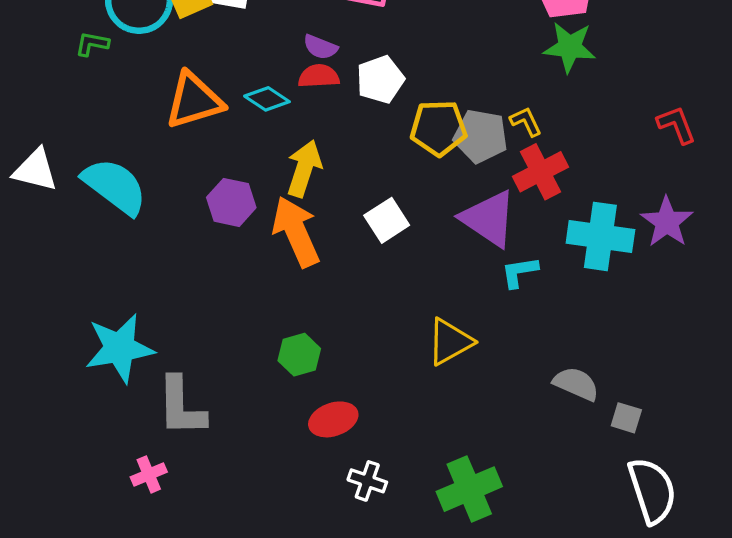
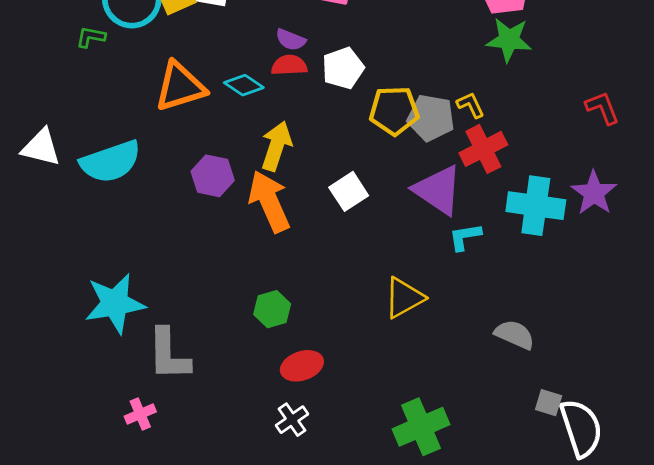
cyan semicircle: (115, 186) -> (111, 162), turned 124
gray square: (626, 418) -> (549, 403), moved
white cross: (367, 481) -> (292, 420), moved, turned 36

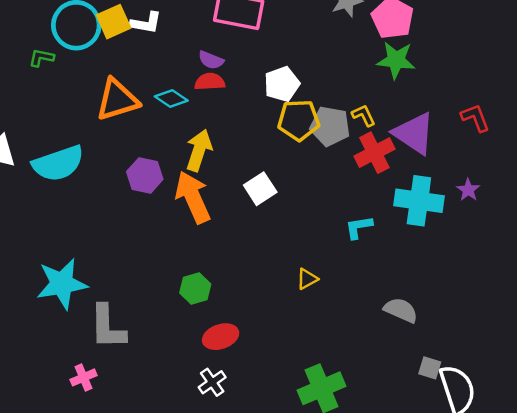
white pentagon: (343, 68) -> (282, 84), moved
purple triangle: (438, 190) -> (414, 133), moved
purple star: (594, 193) -> (468, 190), size x0.6
yellow triangle: (404, 298) -> (307, 279), size x0.6

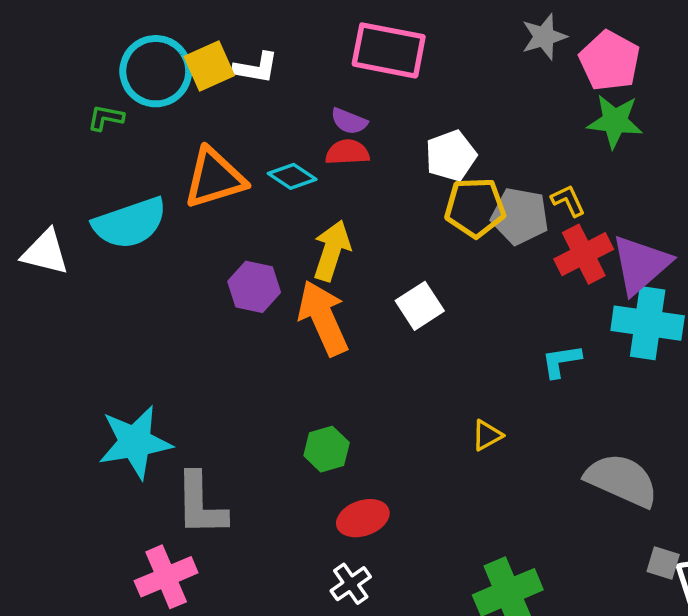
purple triangle: (414, 133) -> (641, 264), moved, turned 45
cyan semicircle: (58, 163) -> (130, 223), moved
gray semicircle: (401, 310) -> (622, 480), size x1.5
pink cross: (83, 377) -> (166, 577), size x1.6

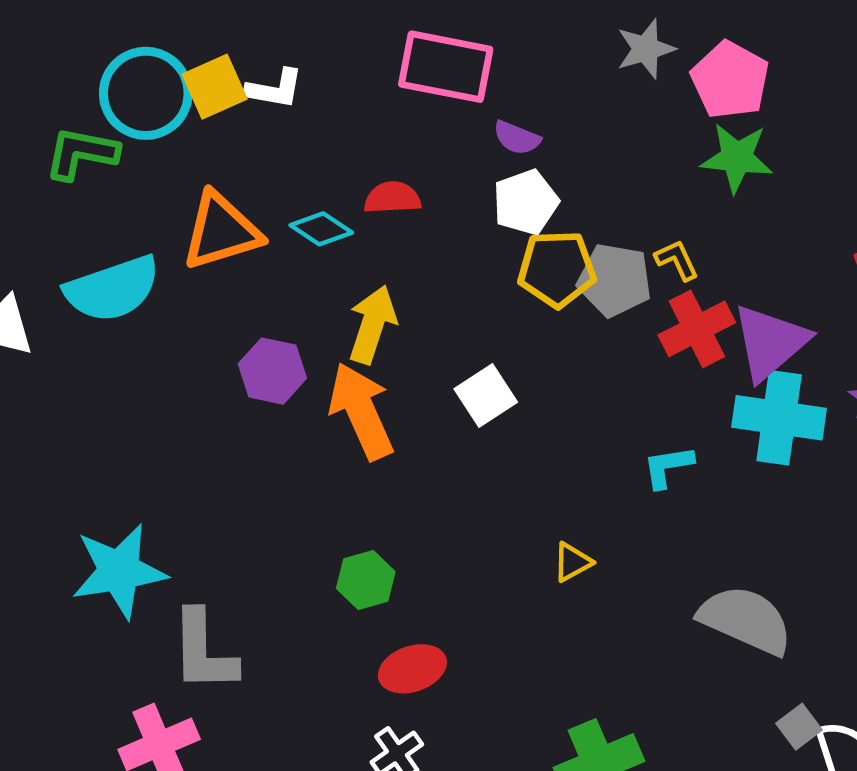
green L-shape: (106, 118) -> (81, 153), size x1.6
purple semicircle: (349, 121) -> (517, 138), moved
gray square: (663, 563) -> (799, 727), turned 36

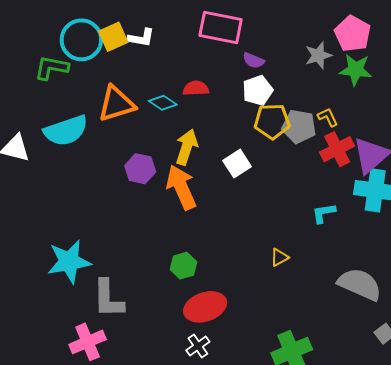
gray star: (646, 49) -> (318, 55), moved
white square: (486, 396) -> (237, 164), moved
red ellipse: (412, 669) -> (205, 307), size x1.4

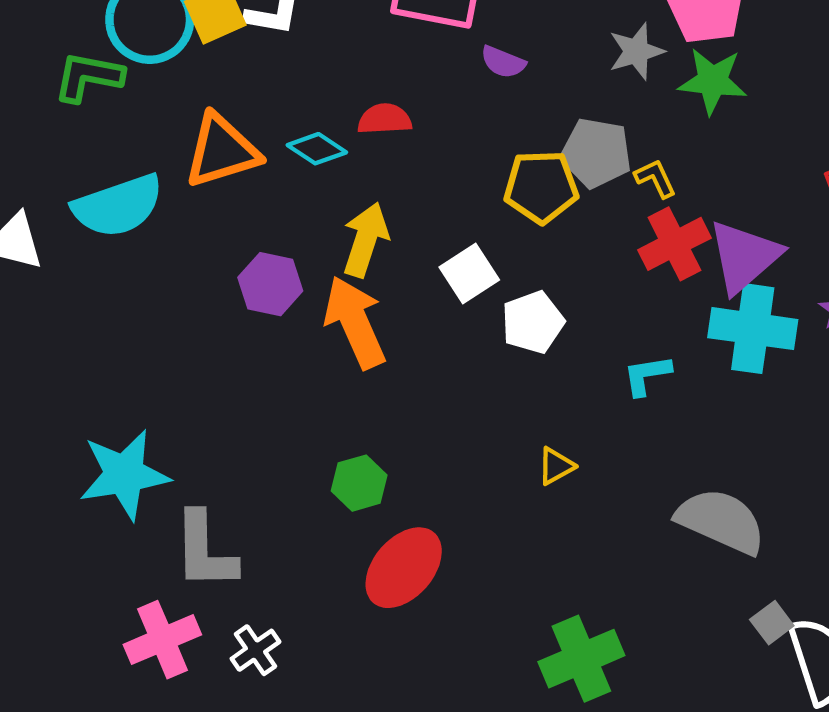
white pentagon: (258, 90) -> (533, 322), moved
gray pentagon: (299, 126) -> (596, 153), moved
red ellipse: (205, 307) -> (404, 568), turned -30
white cross: (198, 346) -> (256, 650), moved

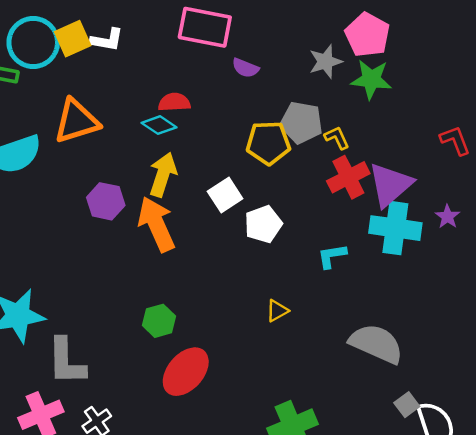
cyan diamond: (317, 149) -> (159, 125), moved

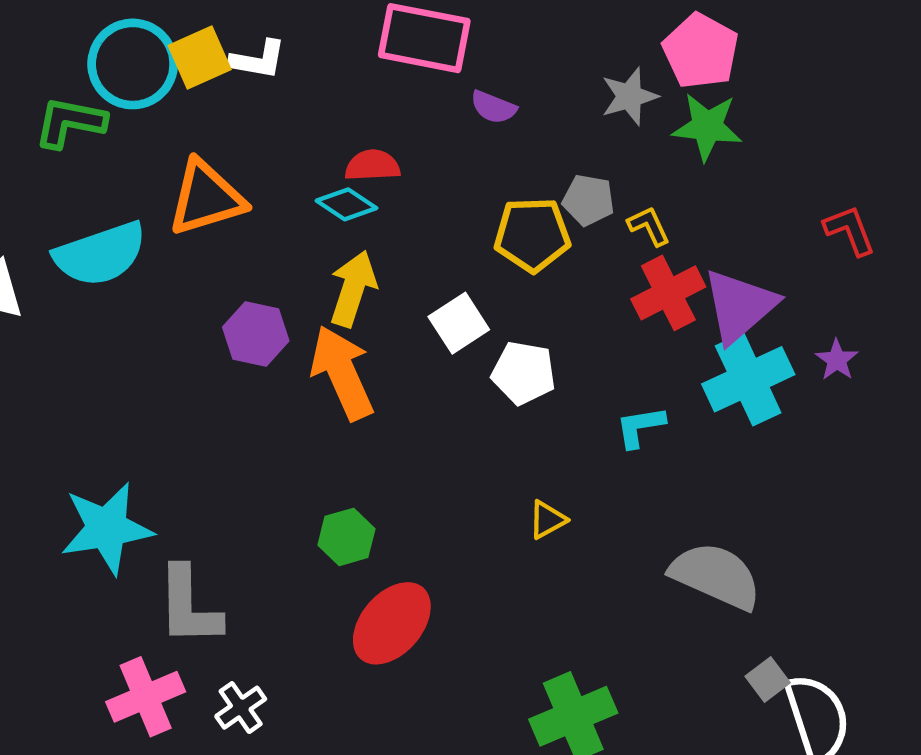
gray pentagon: (301, 123) -> (588, 200), size x0.7
white pentagon: (263, 224) -> (524, 373), turned 30
cyan cross: (395, 228) -> (748, 379), turned -33

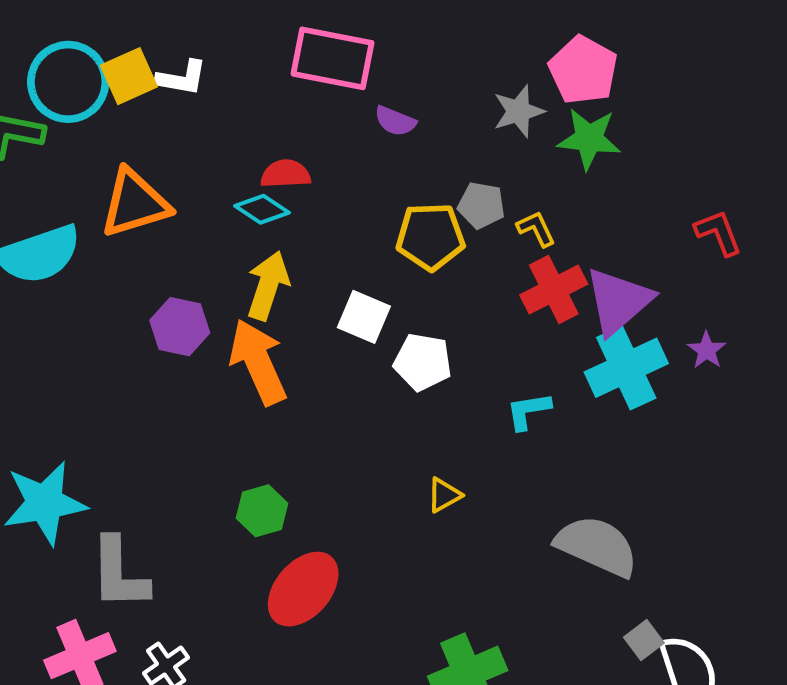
white square: (459, 323) -> (364, 317), turned -34

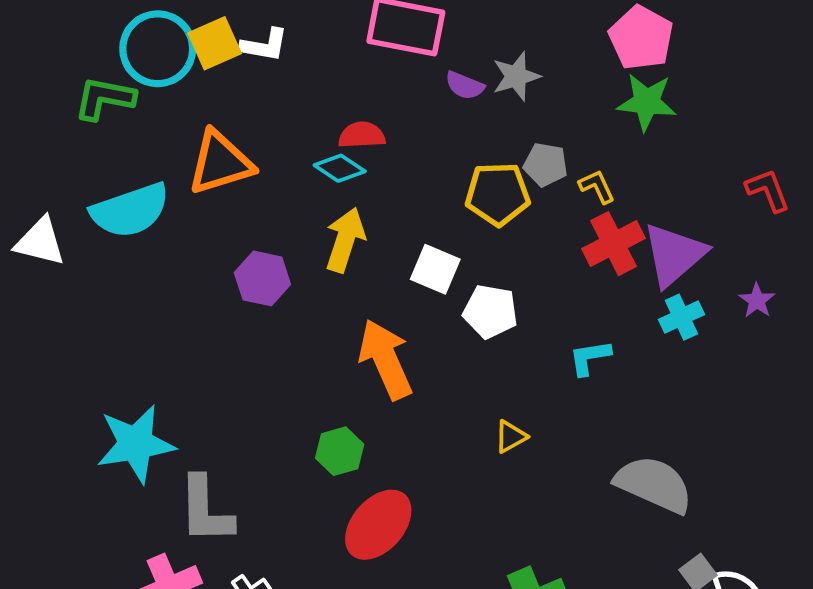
gray star: (519, 111) -> (516, 76), moved
orange arrow: (258, 362) -> (386, 359), moved
cyan cross: (626, 368) -> (681, 317), size x0.6

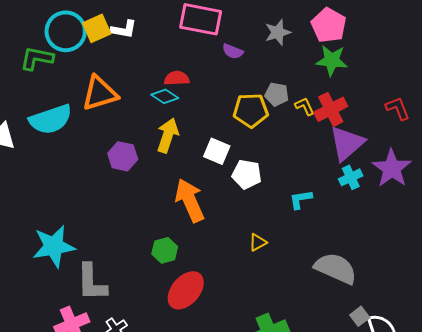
gray star: (516, 76) -> (278, 32), moved
red cross: (613, 244) -> (331, 109), moved
purple star: (757, 301) -> (392, 168), size x2.0

